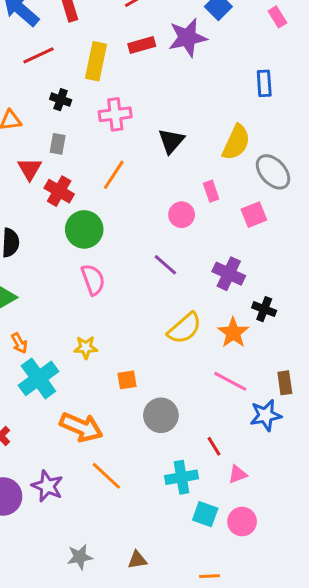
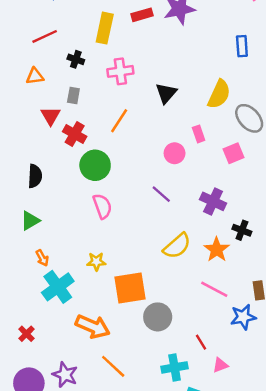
red line: (38, 55) -> (45, 36), moved
orange square: (127, 380) -> (130, 288), size x2.0

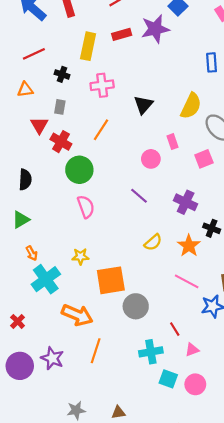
yellow semicircle: (177, 246) -> (153, 242), size x0.7
orange line: (113, 366) -> (96, 351), turned 65

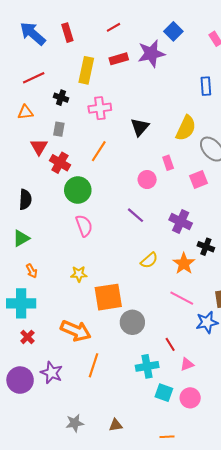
cyan cross: (46, 279) -> (21, 303), moved, turned 36
red cross: (18, 321) -> (27, 337), moved

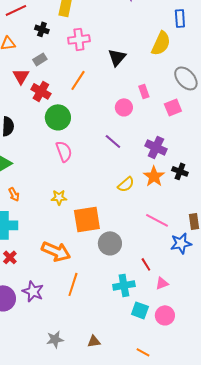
yellow semicircle: (186, 128) -> (161, 43), moved
gray rectangle: (59, 129) -> (40, 59), turned 48
orange star: (184, 263) -> (154, 176), moved
orange line: (167, 437) -> (143, 352), turned 32

